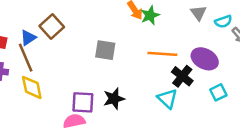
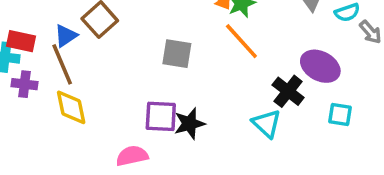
orange line: (162, 54) -> (241, 41), moved, turned 44
cyan square: (218, 92) -> (340, 115), turned 35
purple square: (83, 102) -> (161, 116), moved

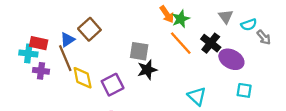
black cross: (288, 91) -> (211, 43), moved
yellow diamond: (71, 107) -> (83, 78), moved
purple square: (161, 116) -> (113, 85), moved, turned -30
black star: (189, 124) -> (147, 70), moved

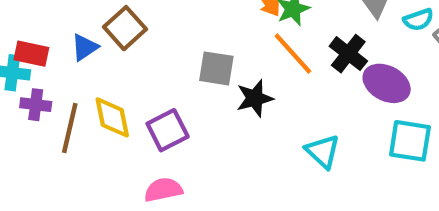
brown line: (65, 58) -> (70, 128), moved, turned 36
black star: (147, 70) -> (255, 98), moved
cyan square: (244, 90) -> (410, 141), size x1.5

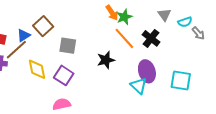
gray square: (216, 68) -> (68, 46), moved
purple ellipse: (387, 83) -> (147, 71), moved, turned 45
brown line: (70, 128) -> (16, 50), moved, turned 35
purple square: (168, 130) -> (64, 75), turned -30

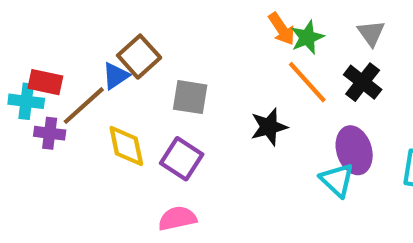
gray triangle: (164, 15) -> (371, 33), moved
blue triangle: (24, 35) -> (116, 76), moved

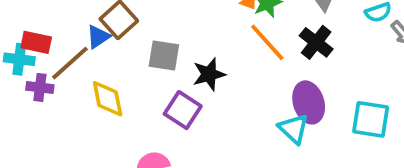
black star: (269, 127) -> (209, 74), moved
purple square: (182, 159) -> (183, 110), moved

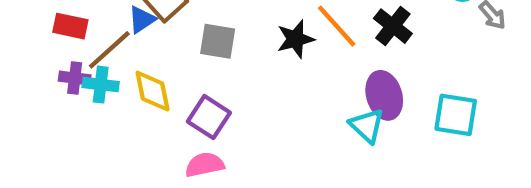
cyan cross: (19, 59) -> (101, 85), moved
black star: (209, 74) -> (295, 39), moved
purple square: (183, 110) -> (209, 117), moved

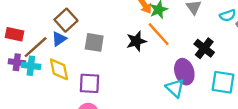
blue triangle: (142, 20) -> (59, 39), moved
black cross: (393, 26) -> (204, 48), moved
purple square: (209, 117) -> (89, 83), turned -30

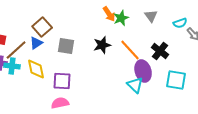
orange line: (159, 34) -> (130, 50), moved

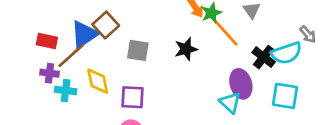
cyan semicircle: (180, 23) -> (286, 53), moved, size x1.6
blue triangle: (36, 43) -> (84, 34), moved, size x1.6
orange line: (130, 50) -> (226, 33), moved
cyan cross: (12, 66) -> (66, 91), moved

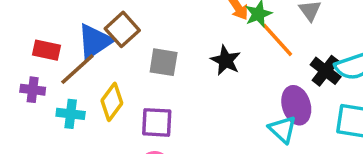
black star: (186, 49) -> (226, 60), turned -30
purple cross: (50, 73) -> (33, 90), moved
yellow diamond: (98, 81) -> (112, 102), turned 48

